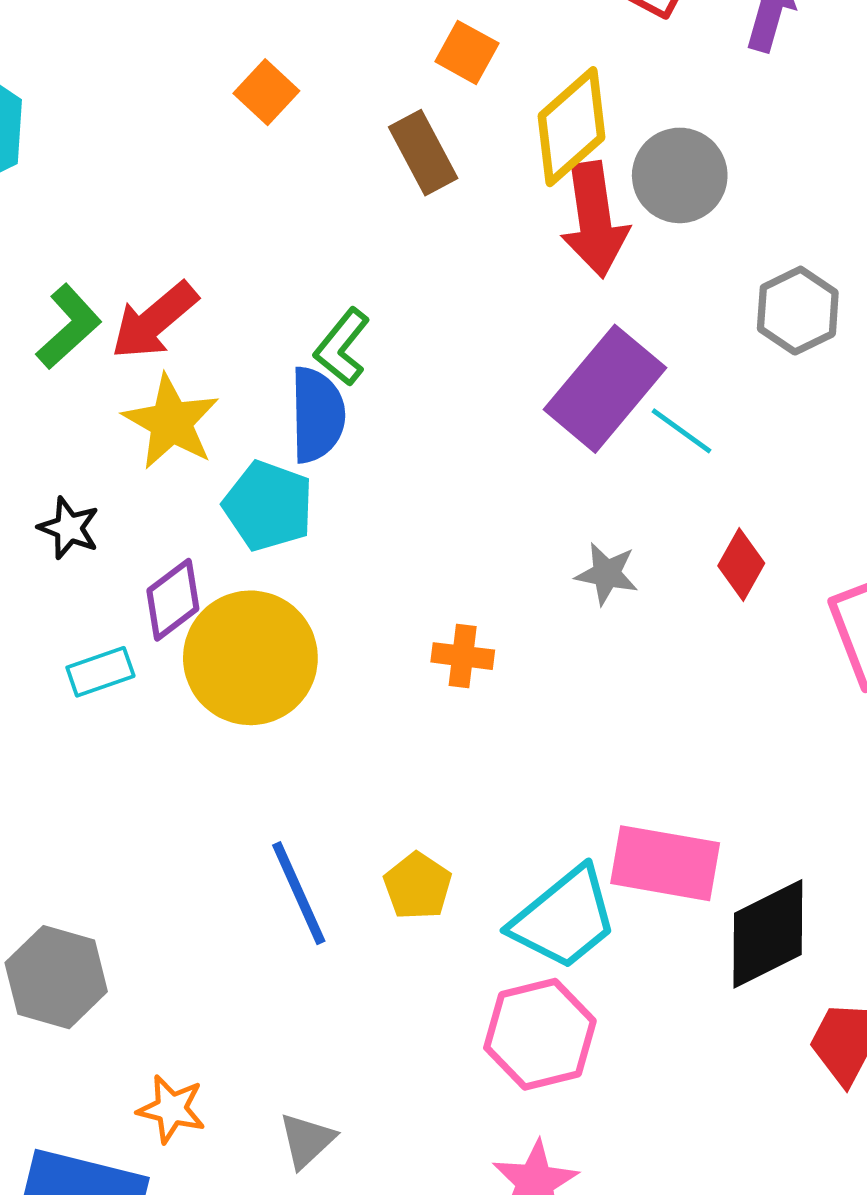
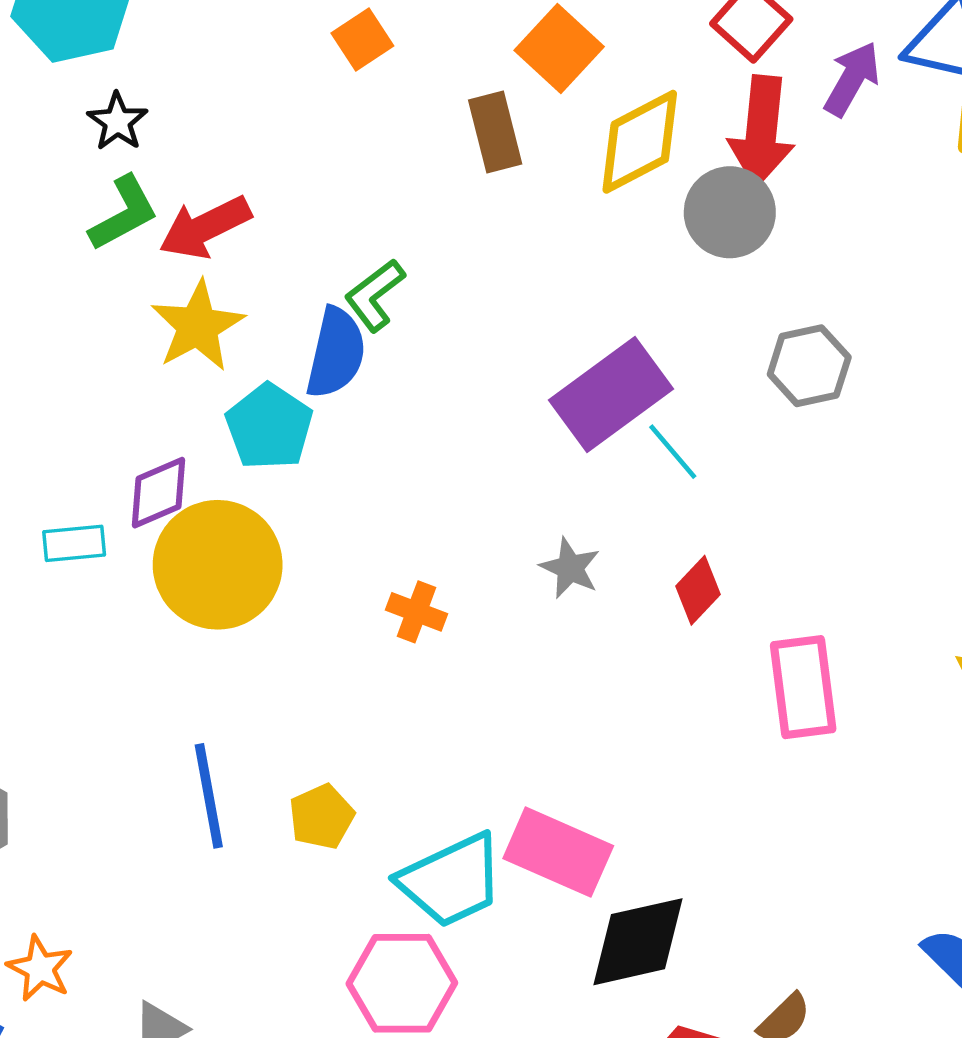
orange square: (467, 52) -> (559, 48), size x1.4
red arrow: (595, 220) -> (762, 131), moved
black star: (69, 528) -> (117, 122), moved

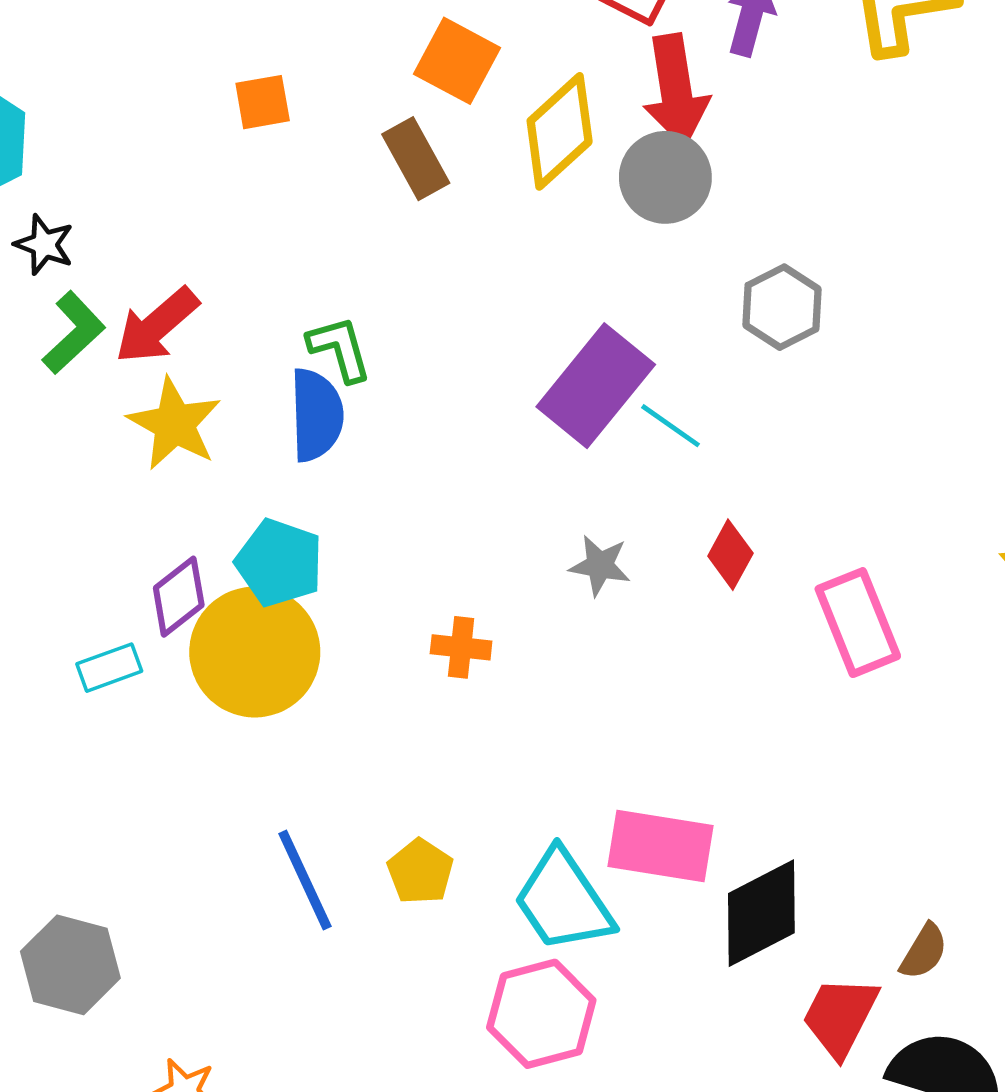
orange square: (362, 39) -> (263, 102), turned 38
green L-shape: (375, 295) -> (340, 349), turned 126
cyan pentagon: (269, 427) -> (279, 563), moved
cyan trapezoid: (451, 880) -> (563, 901), turned 96

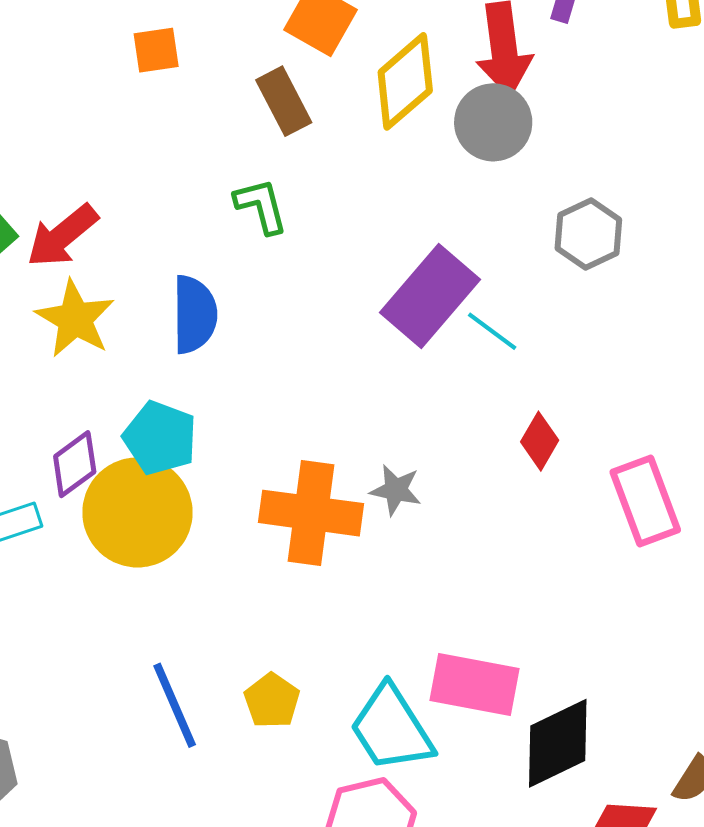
green L-shape: (340, 349) -> (261, 206), moved
gray star: (600, 565) -> (396, 490), moved
orange cross: (461, 647) -> (311, 513), size x2.0

